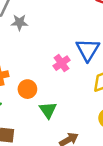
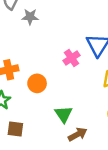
green triangle: (48, 110) -> (64, 114), moved

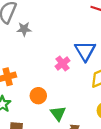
orange circle: (37, 83) -> (38, 96), moved

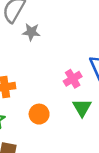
green triangle: (58, 113) -> (82, 108), moved

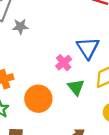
orange circle: (39, 114) -> (38, 99), size x1.5

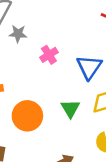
pink cross: (64, 63) -> (49, 55), moved

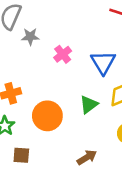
green triangle: (70, 109) -> (89, 105), turned 30

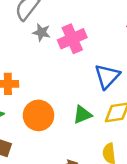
pink cross: (63, 54) -> (72, 39), moved, size x1.5

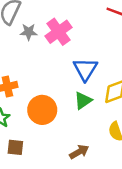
blue triangle: (107, 76) -> (85, 69), moved

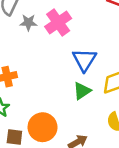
orange circle: (42, 110) -> (43, 127), moved

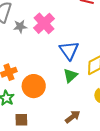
orange circle: (43, 127) -> (34, 86), moved

